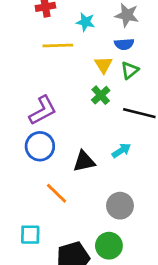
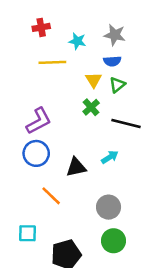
green circle: (109, 246) -> (114, 241), moved

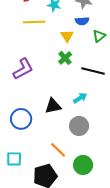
green triangle: (117, 85) -> (99, 36), moved
blue circle: (36, 153) -> (21, 119), moved
orange line: (51, 196) -> (58, 150), moved
gray circle: (109, 207) -> (79, 126), moved

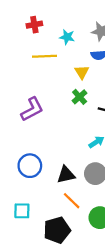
black triangle: (53, 106) -> (66, 175), moved

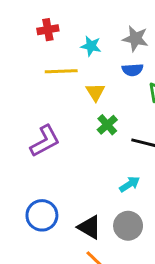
yellow triangle: (82, 72) -> (95, 92), moved
black triangle: (66, 175) -> (89, 227), turned 42

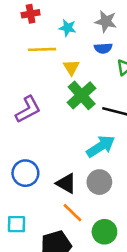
green cross: (107, 125) -> (82, 95), size x1.6
cyan arrow: (130, 184) -> (101, 146), size x1.6

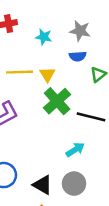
yellow line: (42, 49) -> (19, 72), moved
cyan arrow: (101, 146) -> (75, 150), size x0.7

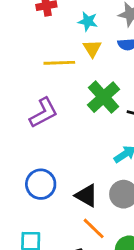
yellow triangle: (47, 74) -> (92, 49), moved

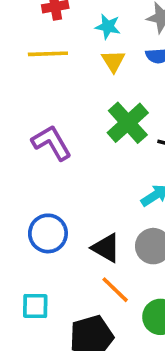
yellow line: (59, 63) -> (48, 54), moved
purple L-shape: (44, 113) -> (52, 143), turned -92

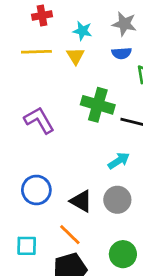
yellow triangle: (113, 61) -> (75, 56), moved
green cross: (128, 123) -> (98, 105), turned -32
orange line: (115, 290) -> (70, 235), moved

